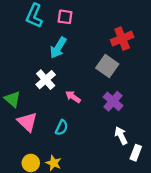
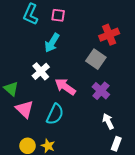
pink arrow: (73, 97) -> (65, 87), size x1.5
cyan semicircle: (62, 128) -> (55, 114), size x1.5
white rectangle: (136, 153) -> (116, 144), moved

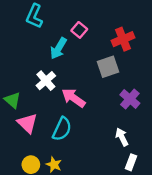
pink square: (58, 15) -> (79, 30), moved, turned 32
gray square: (96, 59) -> (108, 67), turned 36
purple cross: (101, 91) -> (130, 99), moved

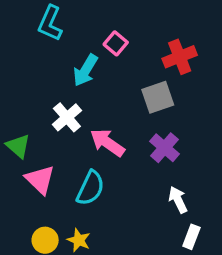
purple cross: (130, 99) -> (164, 148), moved

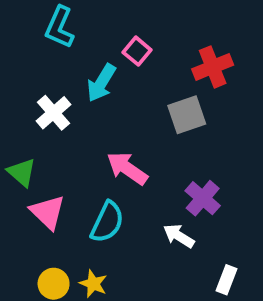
white cross: (67, 117) -> (54, 113), moved
purple cross: (164, 148) -> (203, 198), moved
white arrow: (178, 200) -> (179, 236), moved, turned -32

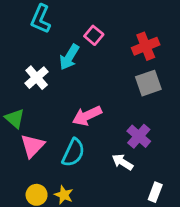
gray square: (187, 115) -> (148, 83), moved
pink arrow: (127, 168) -> (87, 116), turned -60
pink triangle: (48, 212) -> (32, 146), turned 30

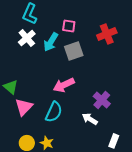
pink square: (94, 35) -> (69, 26), turned -32
white cross: (37, 78) -> (27, 38), moved
gray square: (148, 83) -> (74, 51), moved

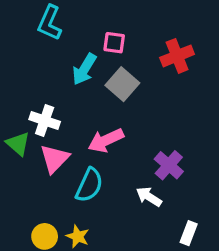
white cross: (27, 38) -> (45, 121), moved, turned -30
gray square: (74, 51) -> (122, 84), turned -30
pink triangle: (24, 107) -> (55, 159), moved

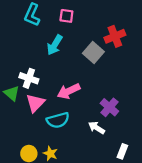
pink square: (114, 43) -> (66, 16), moved
gray square: (122, 84) -> (93, 52), moved
cyan semicircle: (89, 185) -> (58, 120), turned 50

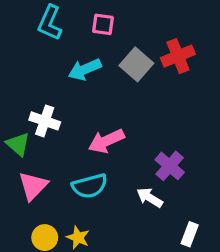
cyan arrow: (55, 45) -> (85, 69), turned 36
gray square: (93, 52) -> (136, 64), moved
pink triangle: (35, 103) -> (33, 186), moved

